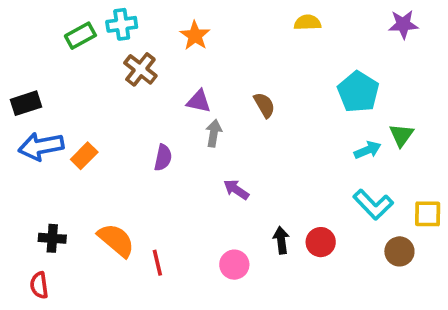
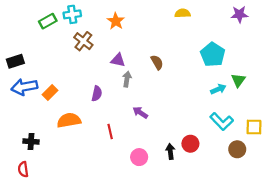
orange semicircle: (116, 240) -> (69, 120), moved, turned -50
black arrow: (281, 240) -> (170, 152), moved
red line: (157, 263) -> (110, 131), moved

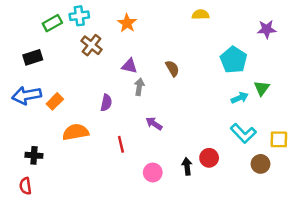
purple star: (239, 14) -> (267, 29), moved
black rectangle: (15, 61) -> (33, 57), moved

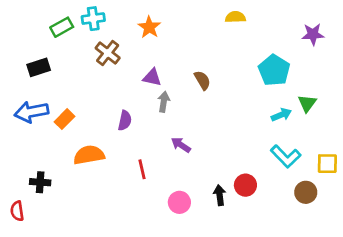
red semicircle: (25, 186) -> (17, 211), moved

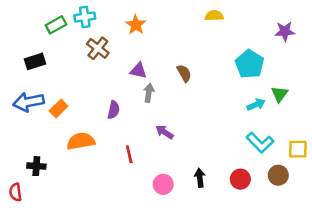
red circle: (245, 185) -> (240, 179), moved

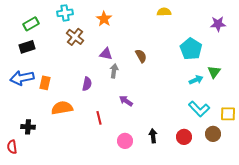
green rectangle: (56, 25) -> (31, 24), moved
orange rectangle: (59, 109) -> (45, 83), turned -32

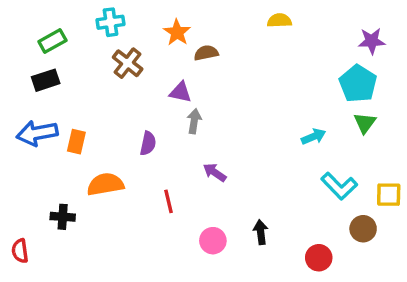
cyan pentagon: (191, 49) -> (358, 84), moved
brown semicircle: (141, 56) -> (206, 53), moved, turned -72
cyan arrow: (196, 80) -> (314, 137), moved
black cross: (28, 127) -> (63, 217), moved
red circle: (184, 137) -> (319, 258), moved

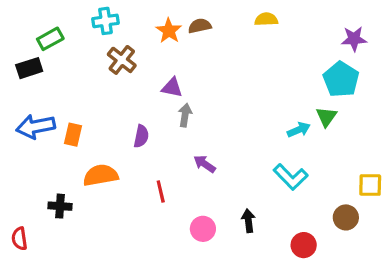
brown semicircle: (206, 53) -> (200, 26), moved
black rectangle: (46, 80) -> (29, 68), moved
green triangle: (365, 123) -> (326, 117), moved
cyan L-shape: (339, 186) -> (291, 177), moved

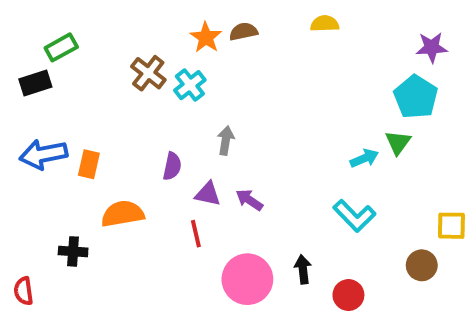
cyan cross: (105, 21) -> (190, 85), moved, turned -30
purple triangle: (172, 88) -> (208, 194), moved
pink circle: (203, 229) -> (247, 279), size x1.6
red circle: (304, 245) -> (348, 295), moved

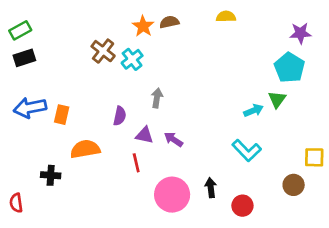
green rectangle: (61, 47) -> (20, 30), moved

